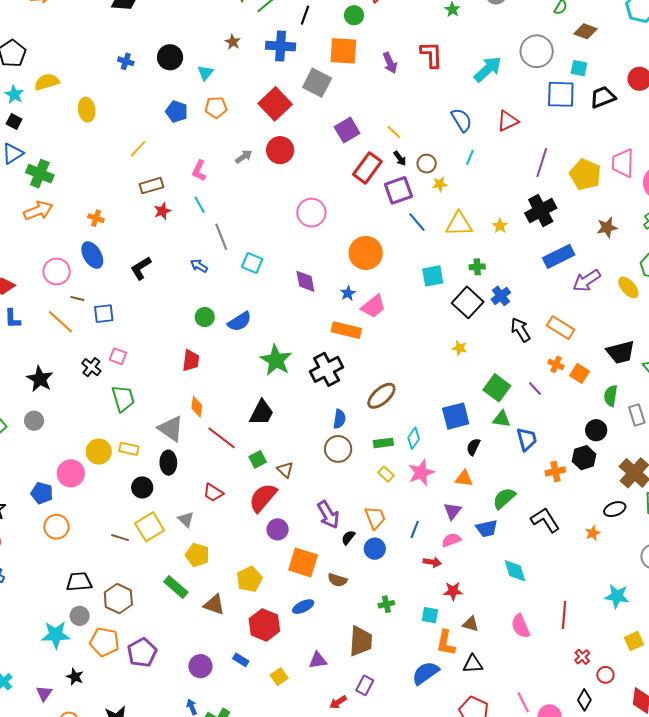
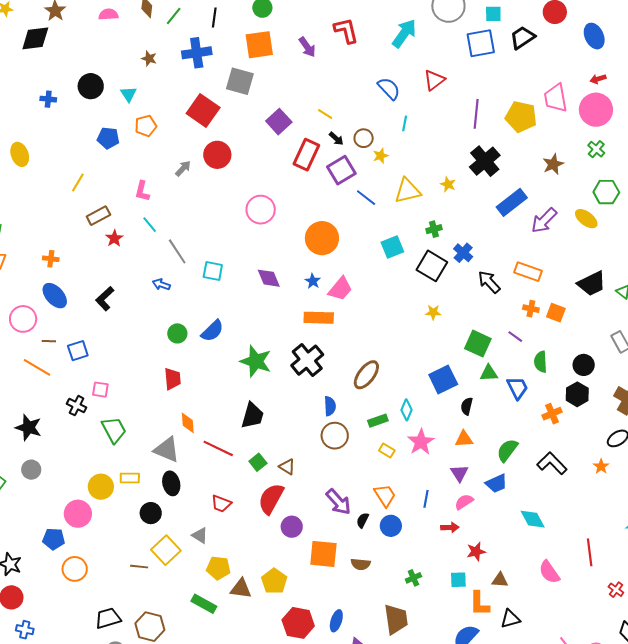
green semicircle: (611, 396) -> (541, 362), moved
brown triangle: (214, 605) -> (241, 589), moved
blue ellipse: (303, 607) -> (336, 621), moved, turned -35

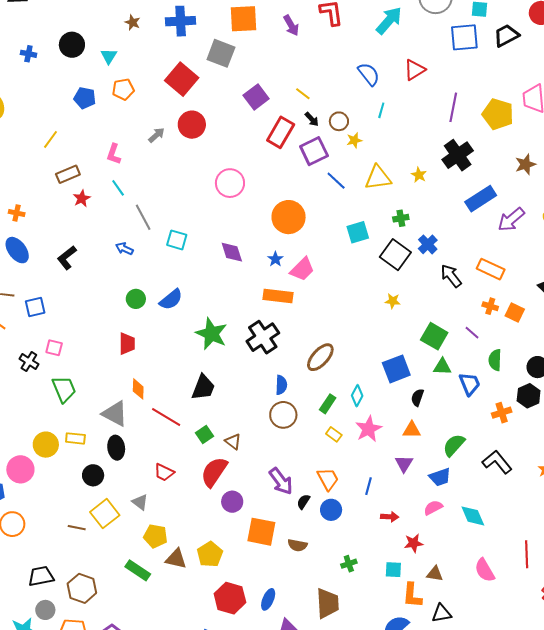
green rectangle: (378, 421) -> (328, 404), turned -42
pink semicircle: (464, 502) -> (433, 508), moved

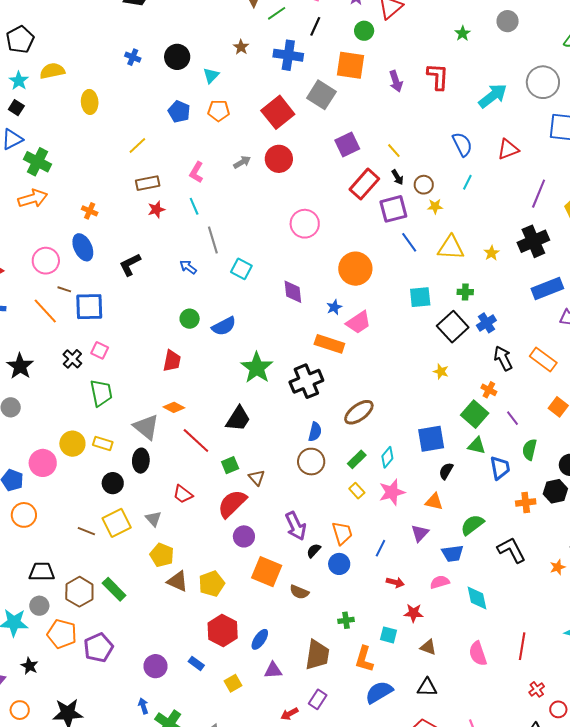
orange cross: (490, 306) -> (489, 390), moved
blue square: (35, 307) -> (89, 307), size x1.4
orange diamond: (138, 389) -> (174, 407), turned -75
green rectangle: (138, 570) -> (114, 589), moved
orange L-shape: (412, 595) -> (364, 659), moved

